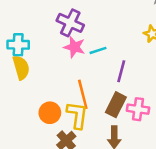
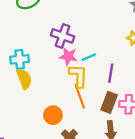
yellow L-shape: (77, 115) -> (78, 76), moved

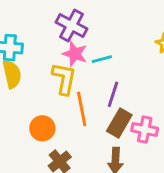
purple line: (111, 73) -> (113, 94), moved
yellow L-shape: (78, 76) -> (64, 79), moved

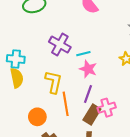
pink star: (75, 54) -> (88, 69), moved
cyan line: (102, 59) -> (83, 54), moved
pink cross: (145, 129) -> (107, 108), moved, turned -30

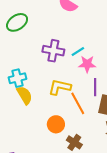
yellow L-shape: (54, 82) -> (60, 87), turned -70

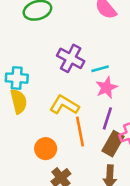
pink star: (87, 64) -> (106, 88), turned 30

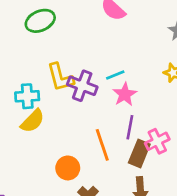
purple cross: (71, 58) -> (82, 86), moved
yellow semicircle: (19, 101) -> (32, 121), turned 65
yellow L-shape: (64, 105) -> (60, 77), moved, turned -128

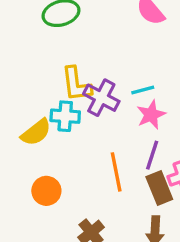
cyan cross: (27, 96) -> (65, 116), moved
brown rectangle: (139, 153) -> (159, 188), turned -52
orange circle: (68, 168) -> (46, 191), moved

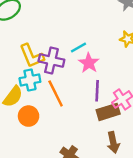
orange line: (116, 172) -> (56, 93), moved
brown rectangle: (159, 188) -> (108, 112), turned -70
orange circle: (46, 191) -> (29, 116), moved

